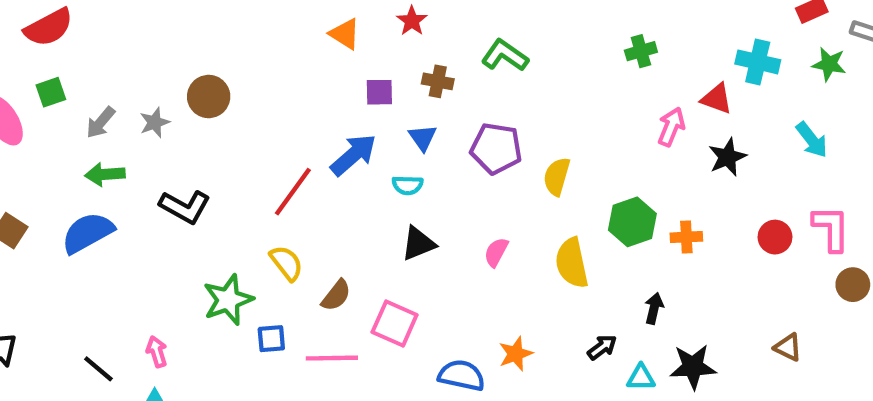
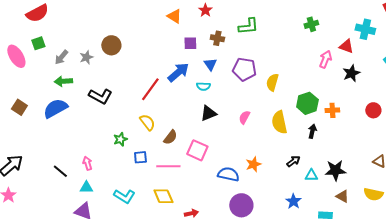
green L-shape: (505, 55) -> (248, 26), turned 140
green star: (228, 300) -> (120, 139), size x0.6
black arrow: (654, 308) -> (312, 131), moved

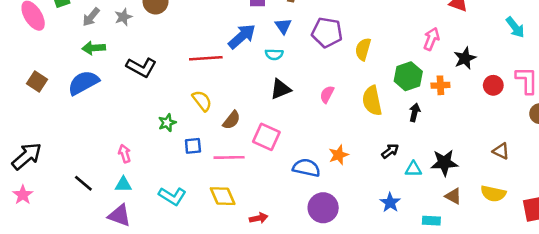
pink arrow: (325, 59) -> (431, 39), moved
black star: (351, 73) -> (465, 58), moved
red line: (150, 89) -> (206, 58), turned 50
black line: (60, 171) -> (83, 183), moved

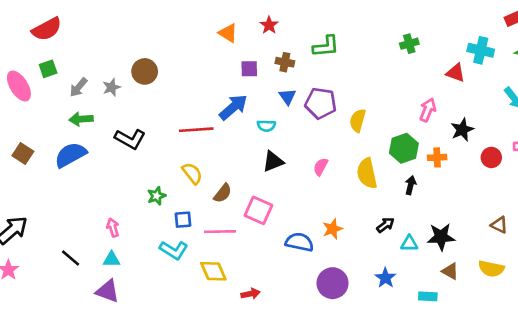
blue triangle: (283, 26) -> (288, 97), moved
cyan L-shape: (172, 196) -> (174, 250), moved
purple circle: (323, 208) -> (333, 283), moved

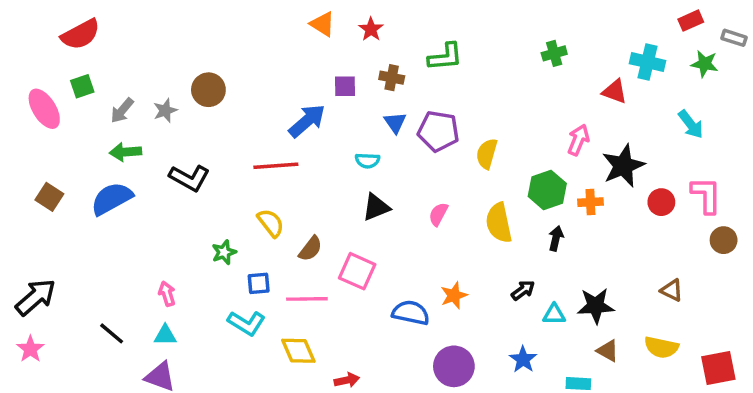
orange triangle: (228, 33) -> (323, 24), moved
blue arrow: (233, 107) -> (307, 121), moved
black star: (462, 130) -> (623, 166), size x1.4

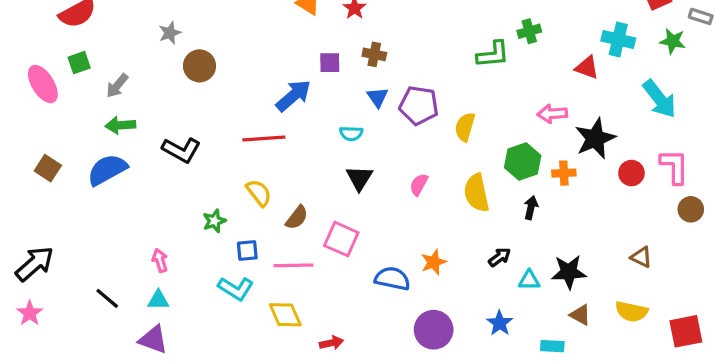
green L-shape: (445, 57) -> (493, 54), moved
gray star: (165, 110) -> (170, 33), moved
cyan arrow: (691, 124) -> (659, 99), size x1.4
pink arrow: (578, 140) -> (552, 114), turned -116
black triangle: (376, 207) -> (359, 178), turned -36

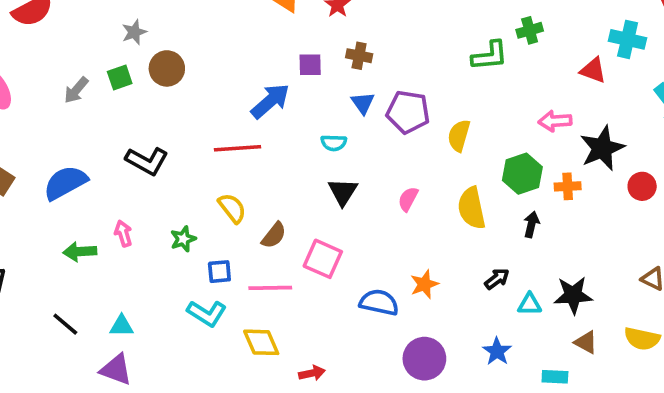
green square: (79, 63) -> (120, 78), moved
green arrow: (120, 125) -> (80, 252), moved
pink arrow: (160, 260) -> (123, 233), moved

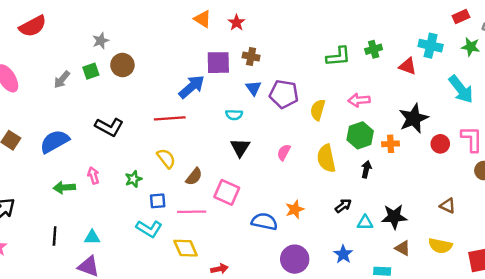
green cross: (530, 30) -> (374, 49), moved
purple square: (310, 65) -> (218, 63), size x1.5
pink arrow: (555, 121) -> (359, 100), moved
black line: (65, 324) -> (55, 236), turned 54

